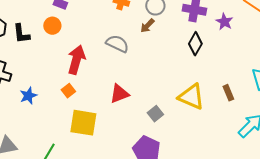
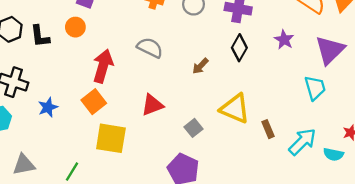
purple star: (224, 22) -> (284, 40), moved
brown arrow: (147, 26) -> (200, 66), moved
orange square: (68, 91) -> (94, 102), size x1.5
brown rectangle: (228, 93) -> (268, 129), moved

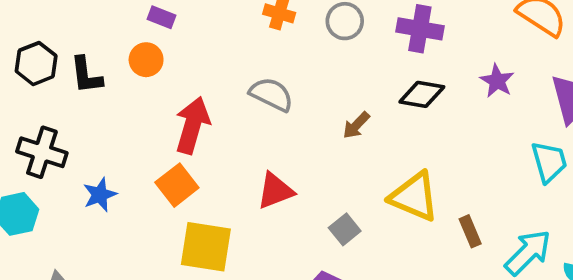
black diamond: (239, 48) -> (422, 94), turned 70

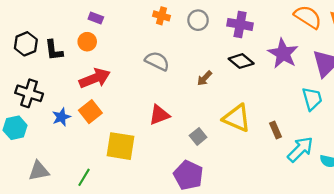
purple star: (497, 81) -> (283, 54), size x1.6
black diamond: (422, 94) -> (241, 61), turned 30
red arrow: (192, 125) -> (95, 78), moved, turned 52
orange square: (177, 185) -> (90, 112), moved
brown rectangle: (470, 231) -> (276, 130), moved

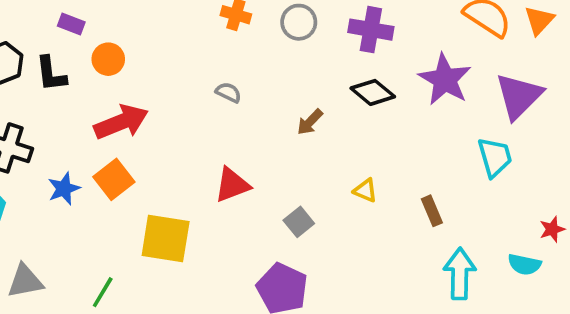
purple rectangle: (96, 18) -> (71, 24), moved
gray semicircle: (157, 61) -> (228, 92), size x0.6
yellow triangle: (237, 118) -> (365, 190), size x0.5
cyan arrow: (300, 149) -> (460, 274), moved, turned -44

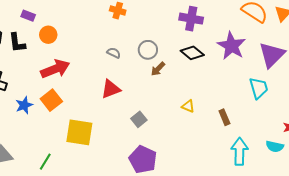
gray circle: (299, 22) -> (148, 50), moved
red triangle: (232, 185) -> (111, 89), moved
gray square: (299, 222) -> (139, 119), moved

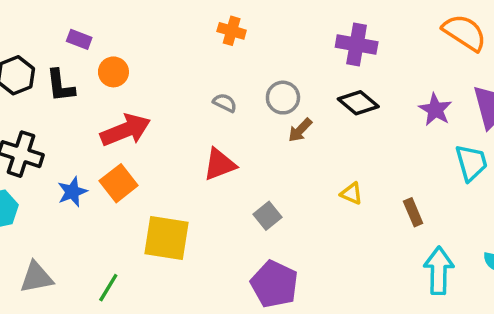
purple star: (231, 46) -> (435, 110), moved, size x0.7

